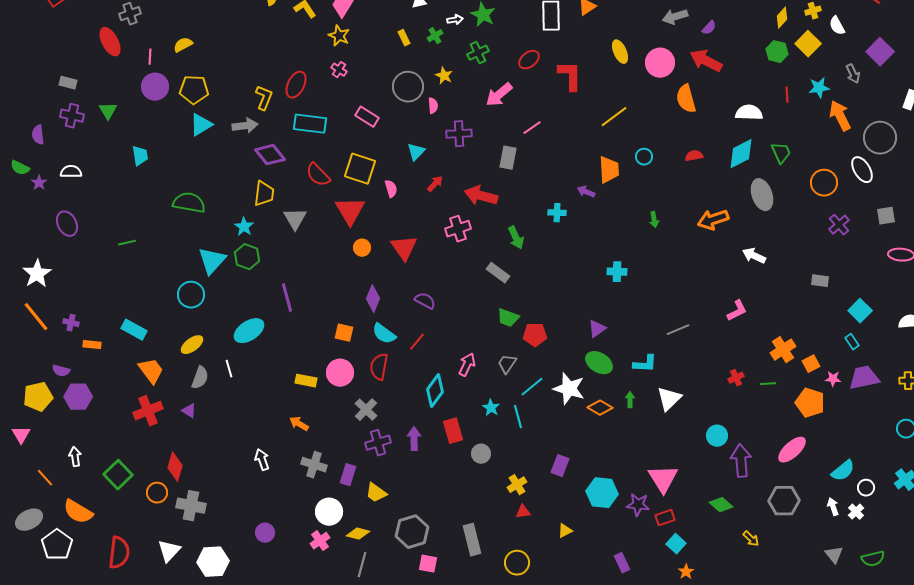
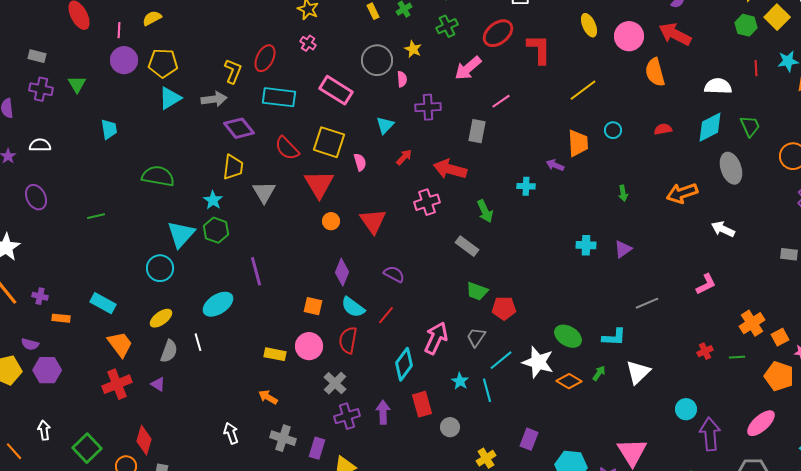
red ellipse: (529, 60) -> (498, 33), size x1.4
pink rectangle: (367, 117) -> (336, 90), size x1.4
purple triangle: (597, 329) -> (623, 249), moved
pink arrow: (467, 365) -> (436, 338), size x1.4
green arrow: (630, 400) -> (599, 373), turned 35

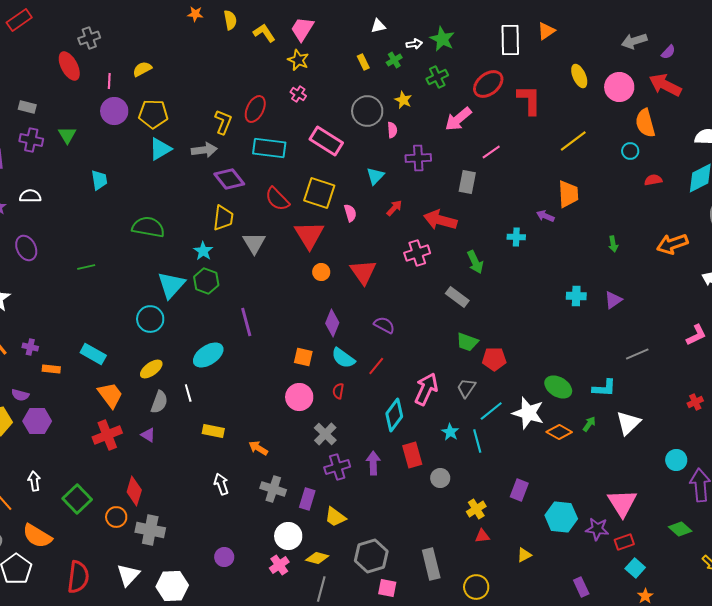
cyan circle: (613, 130) -> (630, 151), moved
red semicircle: (348, 340) -> (338, 391), size x0.6
yellow rectangle: (275, 354) -> (213, 431), moved

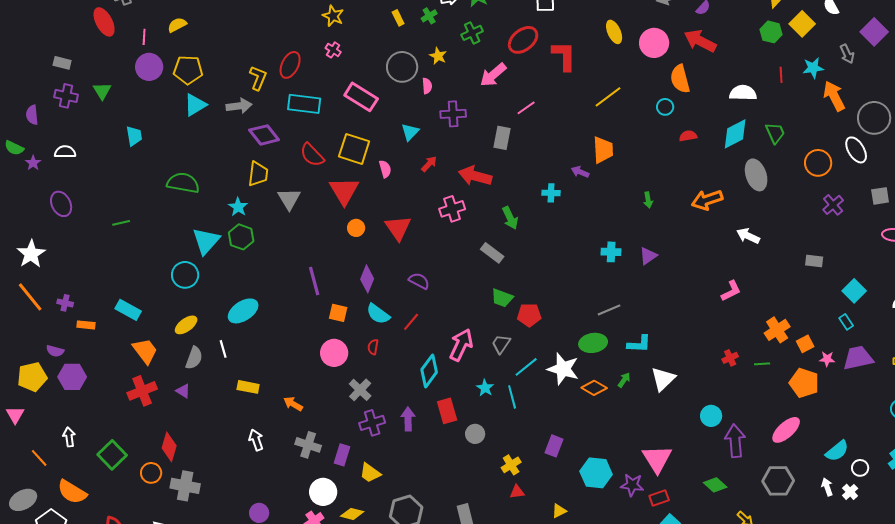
purple line: (246, 322) -> (314, 281), moved
gray line: (637, 354) -> (609, 310), moved
green ellipse: (558, 387) -> (593, 343), turned -40

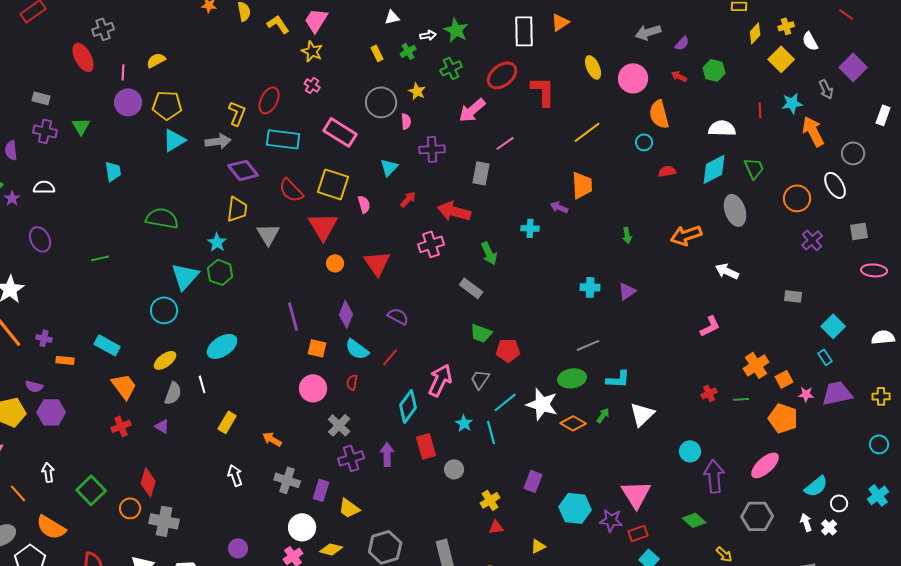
green hexagon: (771, 32) -> (714, 70), moved
red arrow: (700, 41) -> (679, 76), size x0.5
gray circle: (874, 118) -> (853, 153), size x0.7
yellow rectangle: (248, 387) -> (227, 422), turned -70
red cross: (142, 391) -> (121, 426), size x0.7

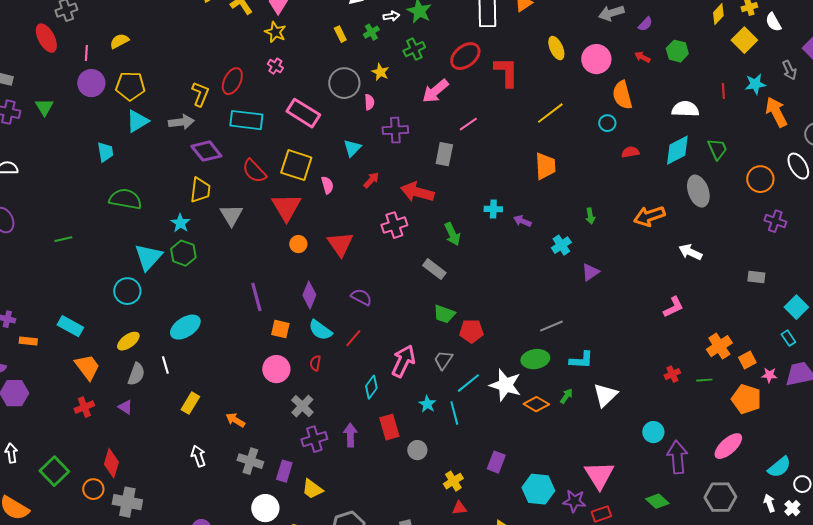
cyan trapezoid: (113, 171) -> (105, 152), moved
purple arrow: (559, 207) -> (522, 221), moved
purple cross: (812, 240) -> (775, 221), turned -30
cyan cross: (590, 287) -> (561, 245), moved, turned -36
cyan diamond: (408, 406) -> (371, 387), size x0.7

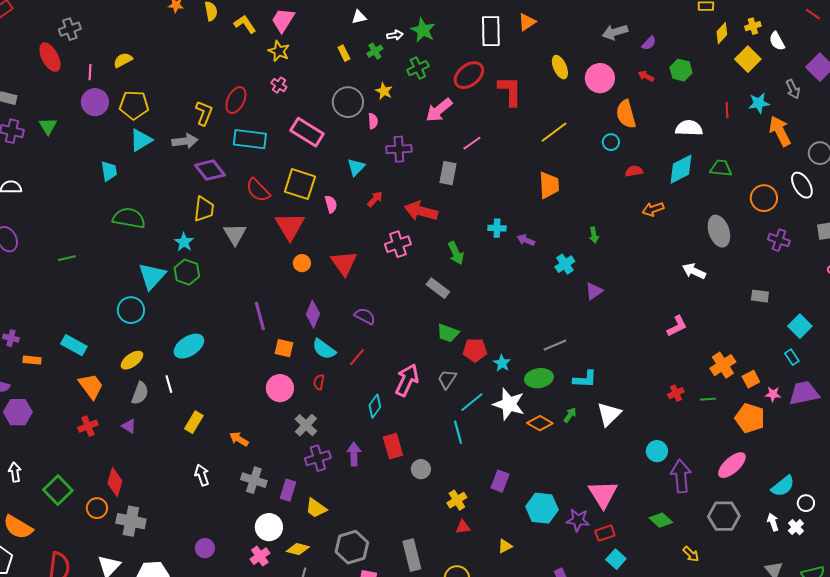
green trapezoid: (717, 149) -> (721, 168), turned -60
gray ellipse: (698, 191) -> (719, 231), moved
orange arrow: (649, 216) -> (653, 209), moved, size x0.7
cyan star: (427, 404) -> (502, 363), moved

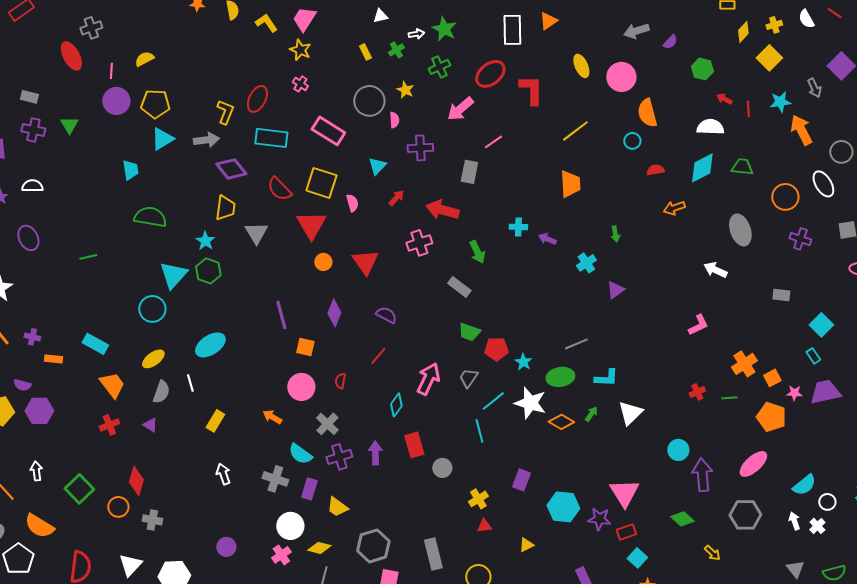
white semicircle: (777, 41) -> (806, 19), moved
red arrow: (646, 76) -> (724, 99), moved
cyan semicircle: (324, 349) -> (300, 454), moved
orange arrow: (239, 439) -> (272, 417), moved
gray cross: (131, 521) -> (152, 520), size x0.7

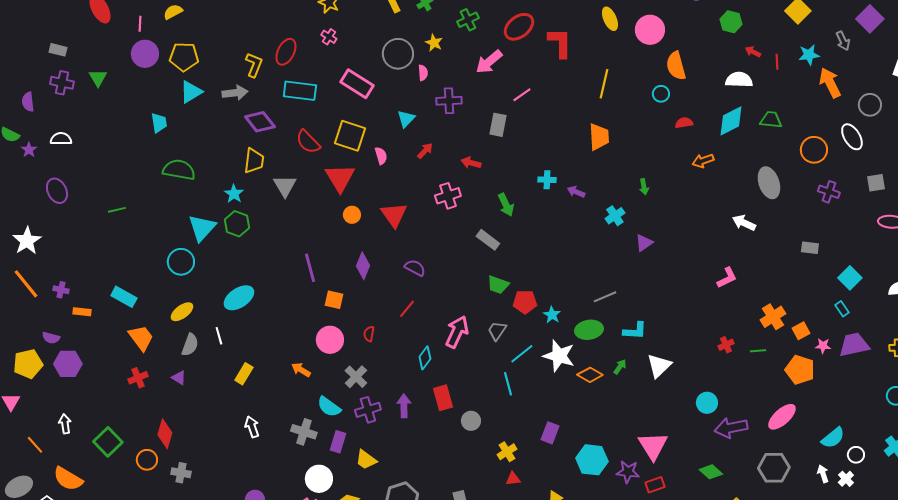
yellow line: (575, 131) -> (604, 84), turned -40
red arrow: (442, 210) -> (471, 163), size x0.6
purple arrow: (702, 475) -> (731, 428), turned -96

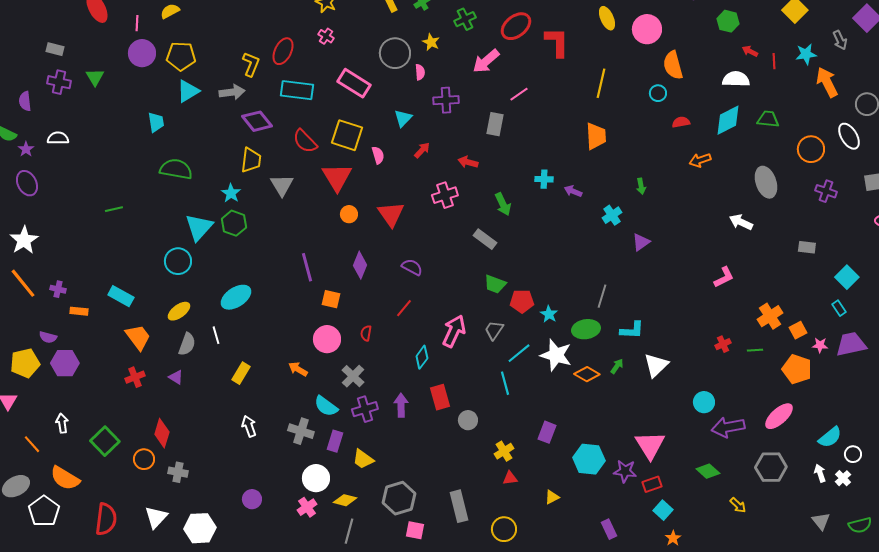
purple ellipse: (57, 191) -> (27, 183), moved
gray line: (605, 297) -> (602, 296), turned -50

